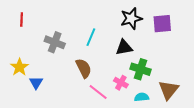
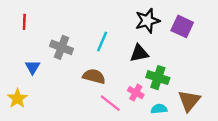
purple square: (162, 24) -> (182, 26), turned 30
yellow star: (19, 67) -> (17, 98), moved
brown semicircle: (84, 68) -> (94, 76), turned -48
blue triangle: (36, 83) -> (32, 67), moved

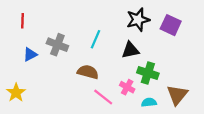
blue triangle: (32, 67) -> (30, 54), moved, turned 32

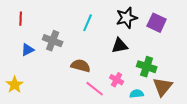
cyan line: (96, 39) -> (88, 23), moved
green cross: (148, 73) -> (147, 67), moved

